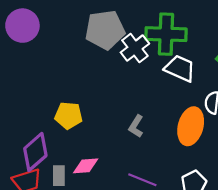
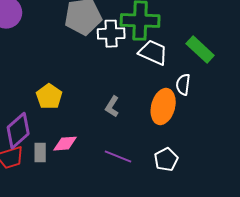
white cross: (135, 48) -> (111, 34), turned 36
yellow pentagon: (69, 116) -> (49, 97), turned 30

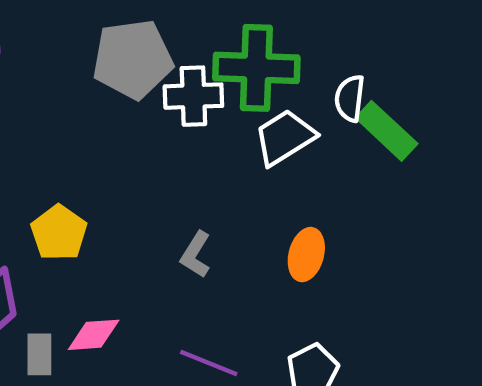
white trapezoid: (153, 53) -> (285, 137), turned -56
white semicircle: (183, 85) -> (350, 98), moved
orange ellipse: (163, 107) -> (306, 255), size x0.7

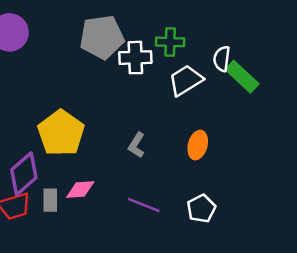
green cross: (256, 68) -> (170, 42), size x0.6
yellow pentagon: (59, 233) -> (61, 133), size x1.5

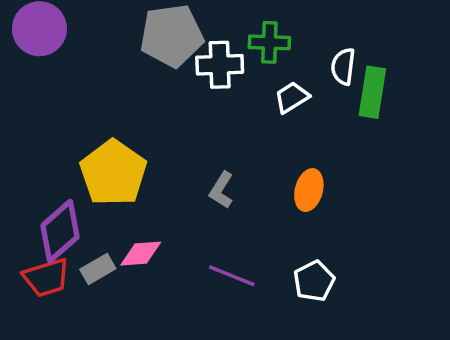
green rectangle: (242, 77) -> (372, 92), turned 56
white trapezoid: (186, 80) -> (292, 97), size x0.7
gray rectangle: (50, 200) -> (98, 269), turned 60

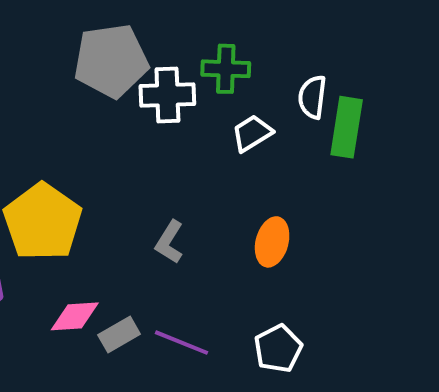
gray rectangle: (98, 269) -> (119, 335), moved

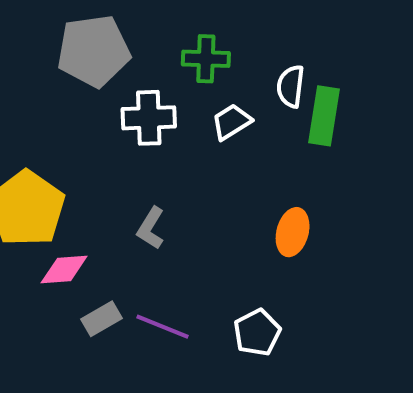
white cross: (167, 95) -> (149, 118), moved
orange ellipse: (272, 242) -> (293, 232), moved
pink diamond: (75, 316) -> (64, 269), moved

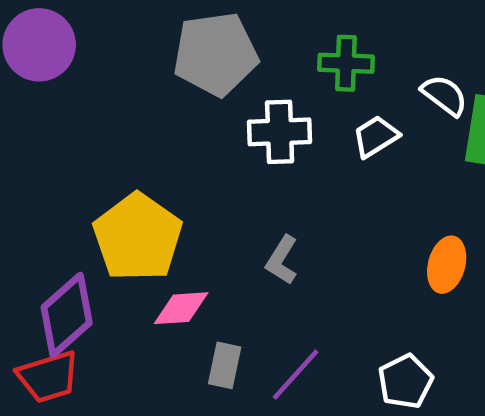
white semicircle: (291, 86) -> (444, 95), turned 120
gray rectangle: (101, 319) -> (225, 365), turned -48
purple line: (163, 327) -> (296, 375), turned -70

